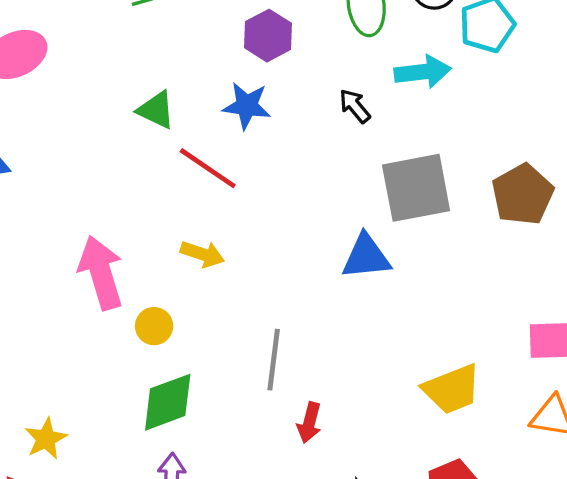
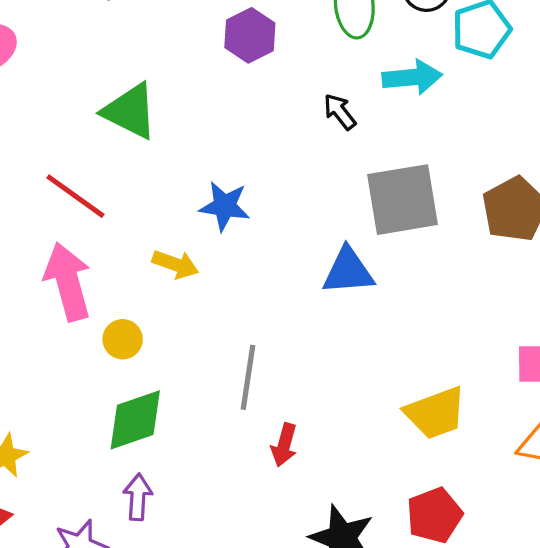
blue star: (247, 106) -> (225, 206), moved
green triangle: (156, 110) -> (130, 111), size x1.4
red line: (208, 168) -> (75, 196), moved

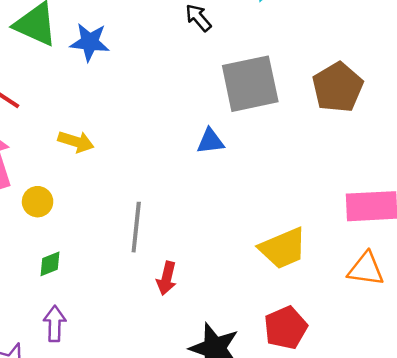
blue star: (225, 206) -> (90, 42), moved
blue triangle: (348, 271) -> (210, 141), size x0.7
green diamond: (135, 420) -> (50, 264), size x0.5

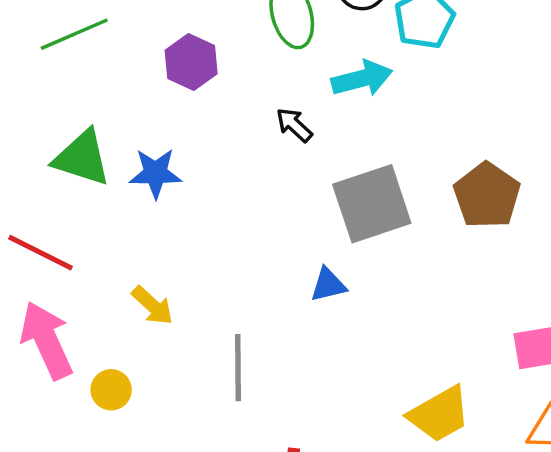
yellow arrow: (76, 142) -> (152, 306), turned 32
gray line: (136, 227) -> (238, 368), moved

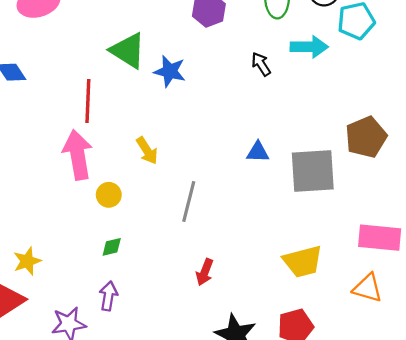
gray square: (372, 204) -> (313, 171), moved
red line: (41, 253) -> (88, 101), turned 51
blue triangle: (328, 285) -> (258, 152), moved

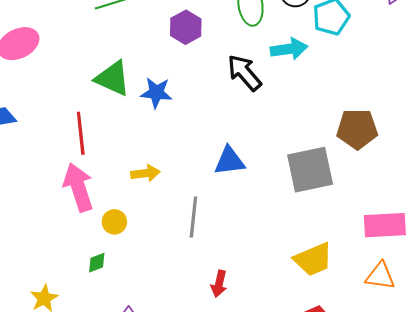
black arrow: (261, 64) -> (244, 73), size x1.6
brown pentagon: (366, 137) -> (357, 129), turned 30
yellow arrow: (147, 151) -> (145, 173), turned -56
blue triangle: (258, 152) -> (229, 161), moved, size x1.4
green diamond: (112, 247) -> (97, 263), moved

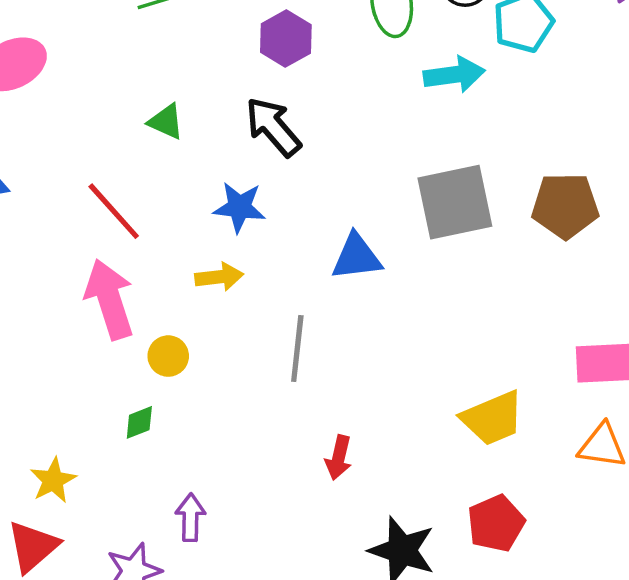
black arrow: (244, 73) -> (273, 127), moved
green triangle: (113, 78) -> (166, 122), size x0.6
blue star: (156, 93) -> (239, 207), moved
red line: (81, 133) -> (114, 211), turned -36
gray square: (310, 170) -> (455, 202), moved

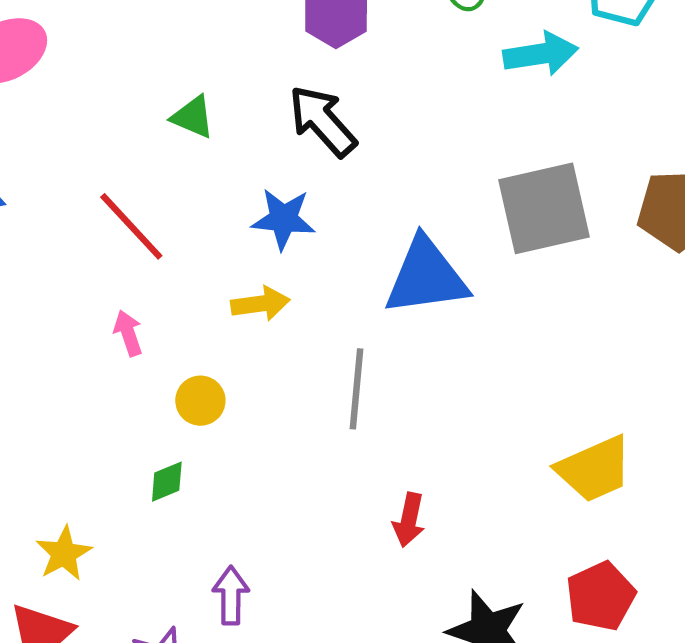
blue triangle: (357, 257) -> (426, 277), size x1.4
pink arrow: (110, 299) -> (128, 333), size x0.5

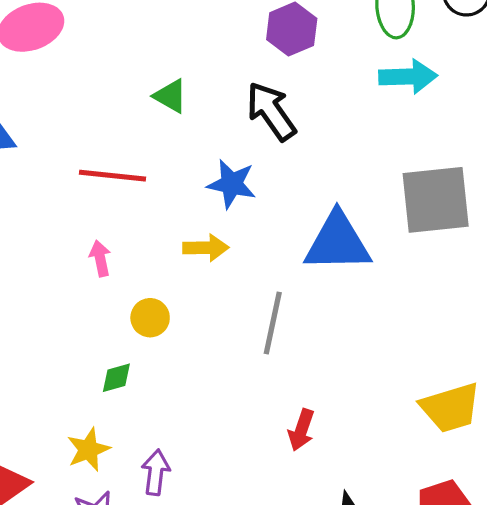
cyan arrow: (541, 54) -> (408, 77), moved
red line: (131, 226) -> (112, 176), turned -48
yellow star: (64, 553) -> (88, 450), moved

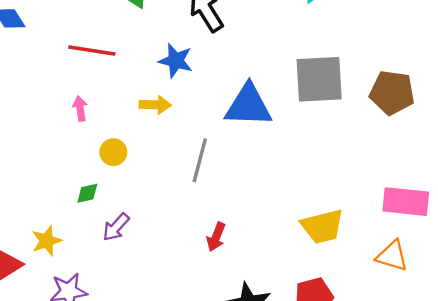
yellow star: (88, 450) -> (47, 241), moved
purple arrow: (156, 472) -> (116, 227), moved, turned -148

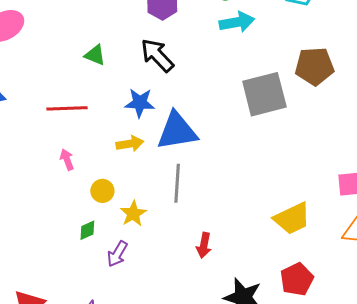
brown pentagon: (392, 93) -> (314, 66), moved
blue triangle: (248, 106) -> (177, 131), moved
yellow star: (47, 241) -> (133, 214), moved

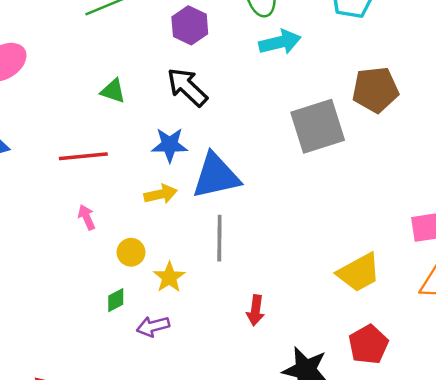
purple arrow: (117, 254) -> (153, 326), turned 48

